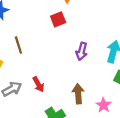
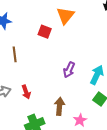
red square: (58, 19) -> (45, 32), moved, turned 32

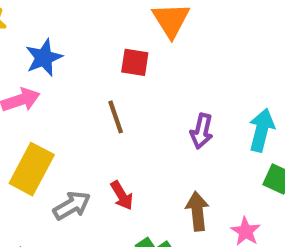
brown line: (15, 54) -> (116, 117), moved

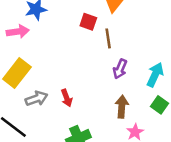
brown line: (116, 117) -> (108, 38), moved
brown arrow: (197, 211) -> (122, 107), moved

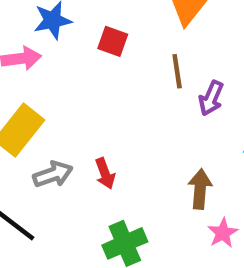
red square: (88, 22) -> (113, 41), moved
purple arrow: (120, 69) -> (211, 98), moved

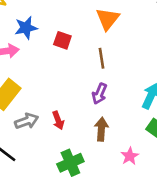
purple arrow: (211, 98) -> (99, 94), moved
brown arrow: (200, 189) -> (101, 129), moved

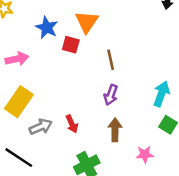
orange triangle: (108, 19) -> (87, 22), moved
blue star: (26, 28) -> (47, 28), moved, turned -30
pink star: (130, 156) -> (145, 154), turned 30

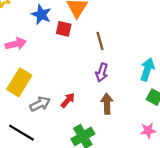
red arrow: (72, 124) -> (68, 100), turned -112
pink star: (145, 154) -> (148, 130), moved

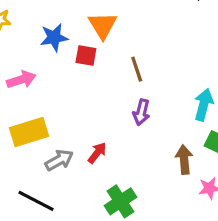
blue star: (41, 15) -> (54, 37), turned -30
yellow rectangle: (19, 82) -> (29, 132), turned 44
brown arrow: (107, 104) -> (184, 160), moved

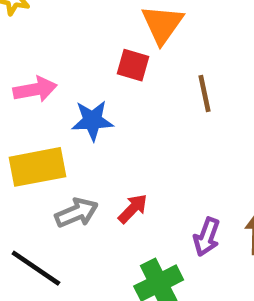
blue star: (54, 37) -> (92, 121), moved
purple arrow: (141, 112) -> (207, 237), moved

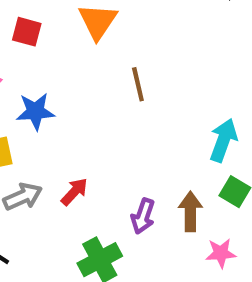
red square: (133, 65) -> (27, 32), moved

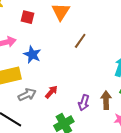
brown line: (138, 84) -> (80, 41), turned 49
blue star: (35, 111) -> (32, 54), turned 30

